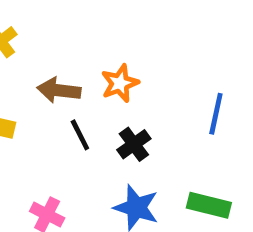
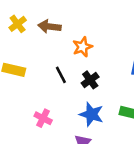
brown arrow: (59, 90) -> (49, 26), moved

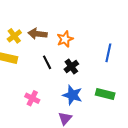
yellow cross: (18, 24) -> (14, 36), moved
brown arrow: (49, 26) -> (38, 34), moved

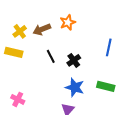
brown arrow: (38, 34) -> (42, 29), turned -30
orange star: (65, 39) -> (68, 22), moved
pink cross: (32, 98) -> (18, 99), moved

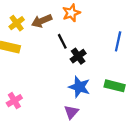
black line: (51, 56) -> (62, 41), moved
pink cross: (18, 99) -> (14, 101), turned 32

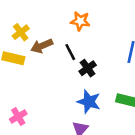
orange star: (71, 13) -> (80, 21), turned 30
brown arrow: (42, 21) -> (42, 46), moved

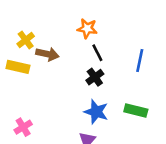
brown arrow: (42, 46) -> (47, 54), turned -145
black line: (70, 52) -> (97, 53), moved

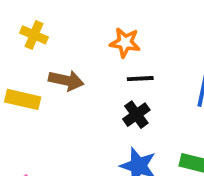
yellow cross: (26, 40) -> (34, 35), moved, turned -30
black line: (97, 53) -> (140, 79), turned -66

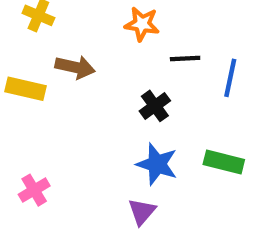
black line: (140, 79) -> (185, 59), moved

